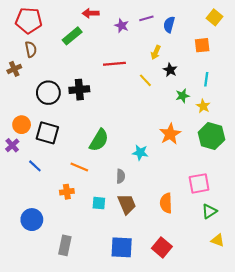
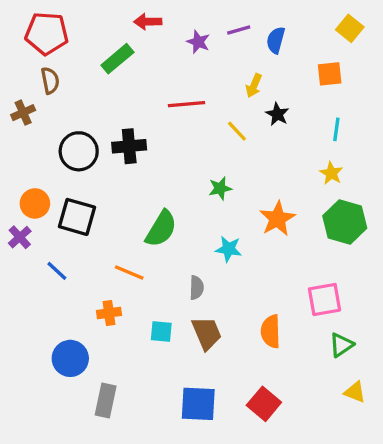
green star: (183, 96) -> (220, 188), moved
blue circle: (32, 220) -> (70, 358), moved

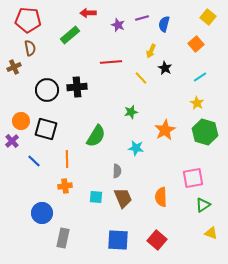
orange square: (330, 74) -> (196, 44), turned -35
cyan line: (336, 129) -> (200, 77), turned 48
orange line: (129, 273) -> (67, 159), moved, turned 66

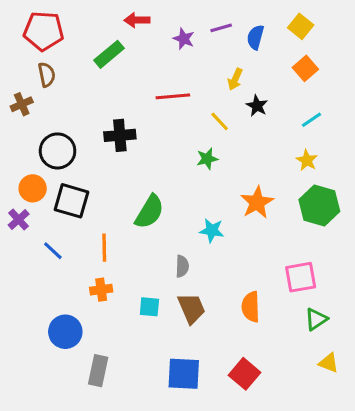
yellow square: (208, 17) -> (301, 26), moved
black circle: (47, 90) -> (58, 151), moved
green star: (131, 112) -> (207, 159), moved

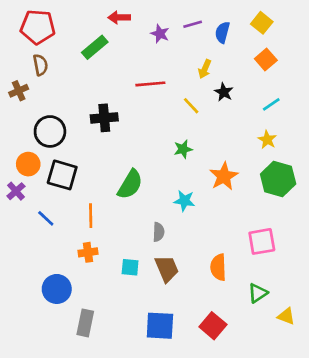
green star: (207, 159) -> (183, 149), moved
green triangle: (316, 319) -> (258, 293), moved

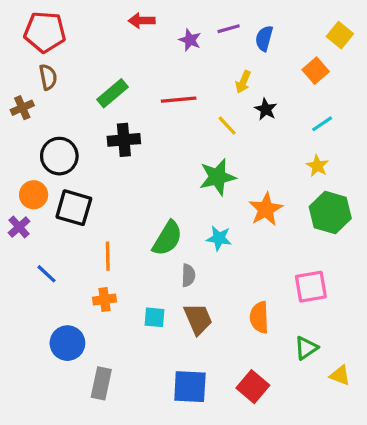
yellow square: (262, 23) -> (340, 35), moved
green rectangle: (95, 47) -> (113, 93), moved
green star: (183, 149) -> (217, 177), size x1.6
green semicircle: (130, 184) -> (167, 238), moved
blue line: (46, 218) -> (46, 274), moved

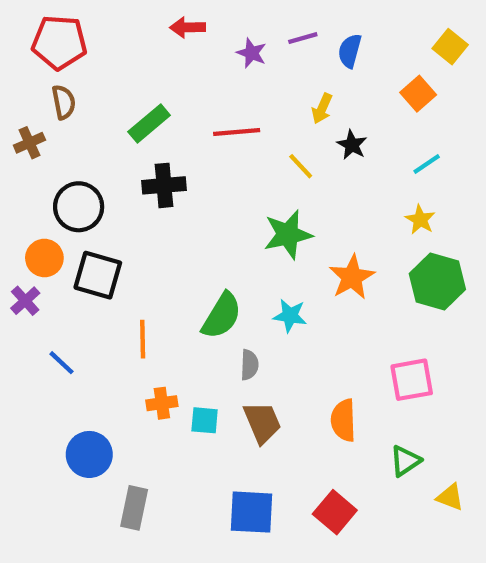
orange cross: (104, 300) -> (162, 403), moved

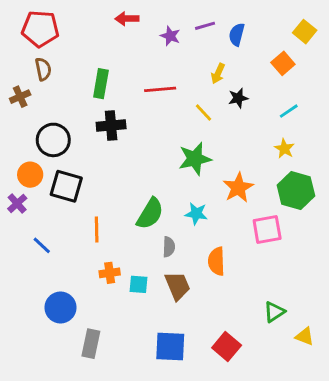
green rectangle: (149, 123) -> (101, 84), turned -40
black star: (352, 145) -> (238, 98), turned 30
pink square: (412, 380) -> (267, 230), moved
orange semicircle: (343, 420) -> (217, 261), moved

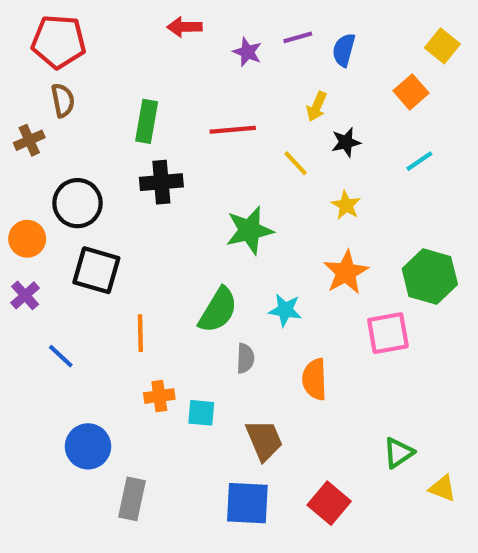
yellow star: (284, 149) -> (346, 205), moved
green star: (195, 159) -> (249, 230), moved
orange circle: (30, 175) -> (27, 239), moved
brown trapezoid: (178, 286) -> (264, 440), moved

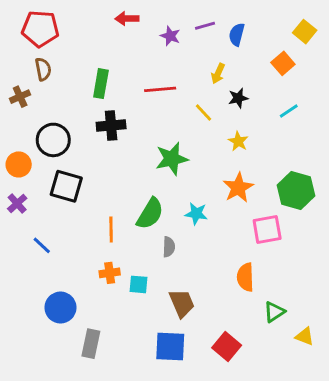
orange line: (140, 333) -> (111, 230), moved
orange semicircle: (315, 379) -> (245, 277), moved

